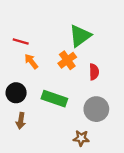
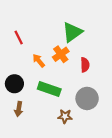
red line: (21, 42) -> (19, 37), turned 48
orange arrow: (31, 61) -> (39, 61), moved
brown star: (81, 138) -> (65, 116), moved

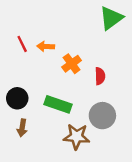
green triangle: (72, 32) -> (111, 18), moved
orange arrow: (39, 61) -> (46, 46), moved, turned -48
brown star: (65, 116) -> (76, 137), size x1.5

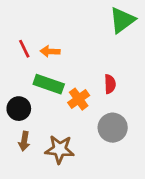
orange cross: (72, 64) -> (79, 99), moved
green rectangle: (58, 104) -> (49, 84), moved
brown star: (76, 137) -> (60, 149), moved

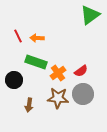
red semicircle: (110, 84) -> (81, 71), moved, turned 56
brown arrow: (24, 141) -> (29, 105), moved
brown star: (60, 149) -> (58, 98), moved

